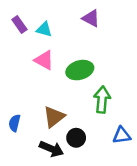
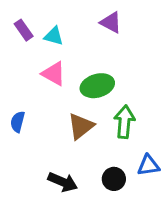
brown triangle: (54, 117) -> (81, 126), moved
blue semicircle: (15, 123) -> (18, 122), moved
black circle: (76, 138) -> (114, 179), moved

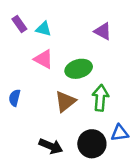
purple triangle: (111, 23) -> (103, 31), moved
black circle: (114, 179) -> (92, 144), size x1.5

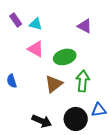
blue semicircle: (15, 98) -> (12, 81), turned -32

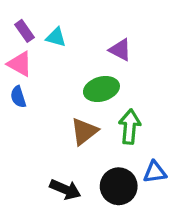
purple triangle: (85, 26) -> (120, 50), moved
pink triangle: (36, 49) -> (20, 64), moved
blue semicircle: (12, 81) -> (18, 97), moved

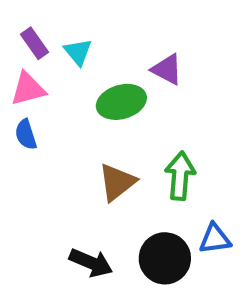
cyan triangle: (56, 37) -> (78, 52), turned 35
pink triangle: (20, 64) -> (28, 89), turned -44
green ellipse: (101, 89) -> (121, 102), moved

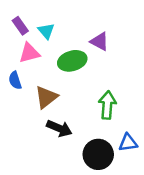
pink triangle: (28, 89) -> (29, 53), moved
brown triangle: (117, 182) -> (46, 97), moved
black arrow: (91, 263) -> (59, 128), moved

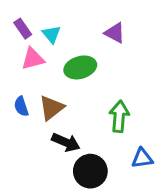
purple triangle: (100, 41) -> (115, 33), moved
blue semicircle: (15, 80) -> (21, 106), moved
black circle: (98, 154) -> (90, 171), moved

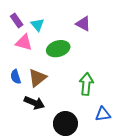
pink triangle: (33, 59) -> (24, 42), turned 30
black arrow: (66, 142) -> (34, 103), moved

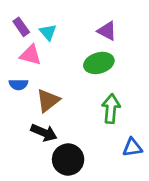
green ellipse: (58, 49) -> (99, 63), moved
blue semicircle: (16, 77) -> (18, 84), moved, turned -72
black circle: (65, 124) -> (68, 159), moved

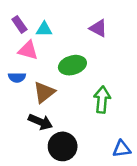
cyan triangle: (48, 32) -> (44, 29), turned -49
green ellipse: (99, 63) -> (72, 65), moved
blue triangle: (132, 147) -> (122, 149), moved

